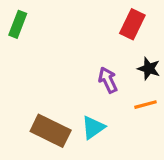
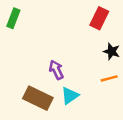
purple arrow: (108, 80) -> (56, 70), moved

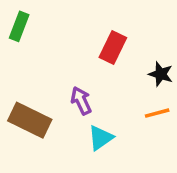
red rectangle: (99, 18) -> (113, 48), moved
brown rectangle: (38, 98) -> (30, 120), moved

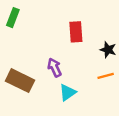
red rectangle: (113, 48) -> (76, 32), turned -30

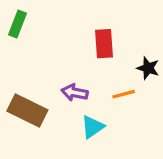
purple arrow: (54, 68) -> (75, 93), turned -54
orange line: (106, 76) -> (124, 94), moved

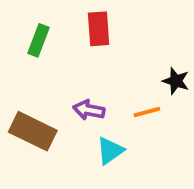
green rectangle: (18, 24) -> (39, 40), moved
red rectangle: (104, 44) -> (99, 29), moved

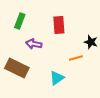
red rectangle: (99, 29) -> (59, 25), moved
purple arrow: (89, 110) -> (34, 44), moved

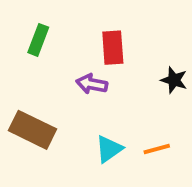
purple arrow: (34, 44) -> (92, 84), moved
orange line: (76, 58) -> (157, 149), moved

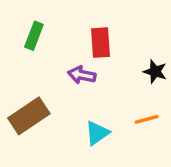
brown rectangle: (33, 130) -> (29, 116), turned -60
orange line: (157, 149) -> (147, 119), moved

